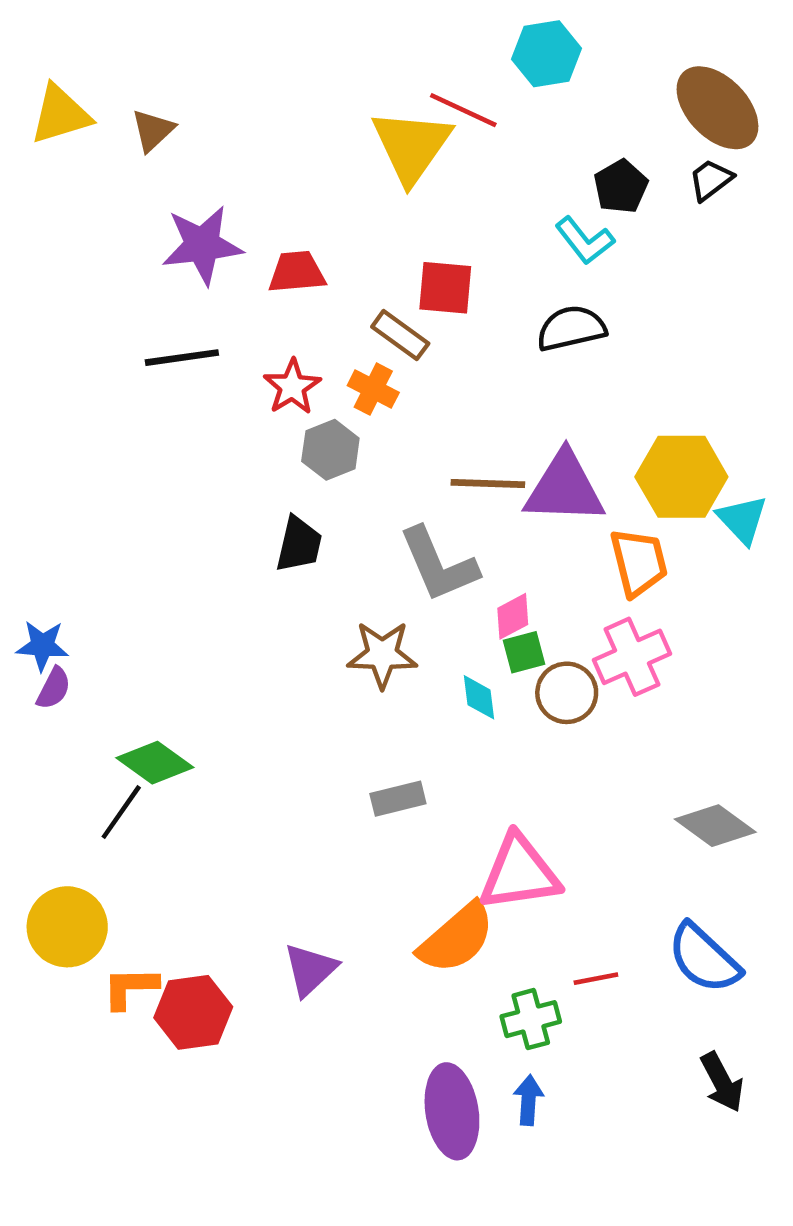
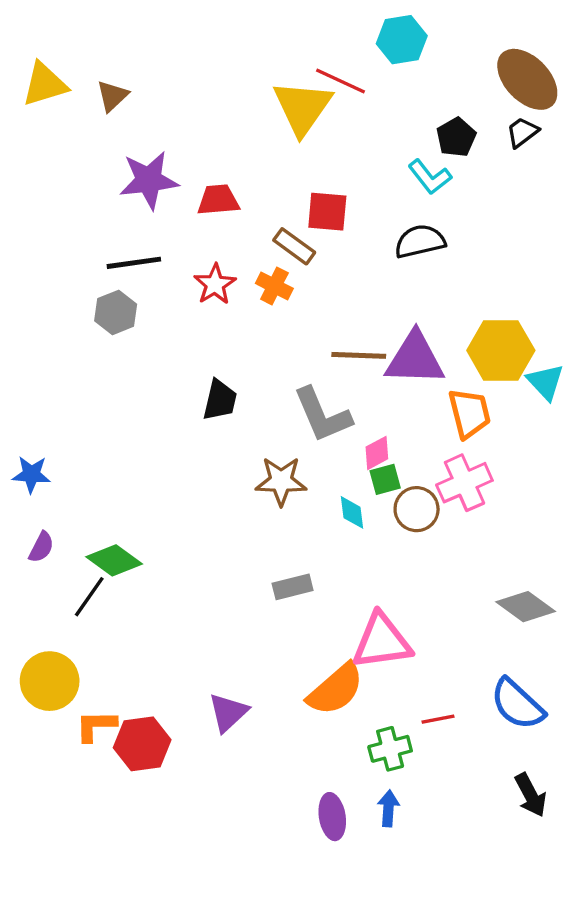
gray hexagon: (330, 450) -> (116, 312), moved
purple semicircle: (54, 688) -> (41, 547), moved
purple ellipse: (452, 1111) -> (332, 817), size x0.7

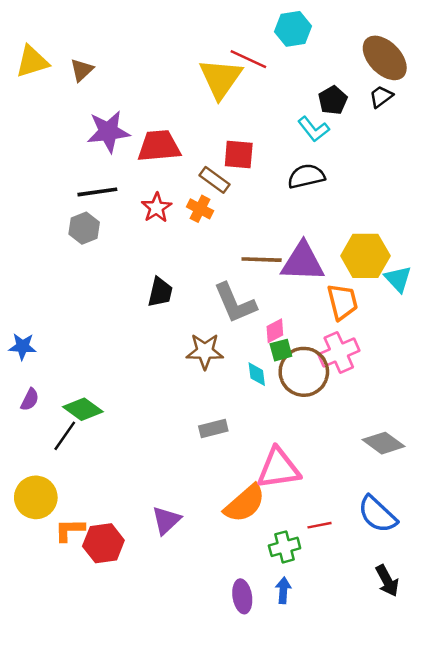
red trapezoid: (218, 200) -> (159, 146), size x1.4
brown circle: (417, 509) -> (304, 372), size x1.5

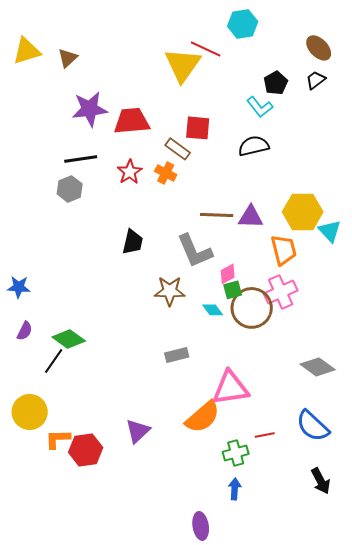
brown ellipse: (385, 58) -> (319, 48), size x0.7
purple triangle: (303, 262) -> (251, 217), size x0.7
cyan diamond: (257, 374) -> (213, 310), turned -30
purple ellipse: (242, 596) -> (201, 526), moved

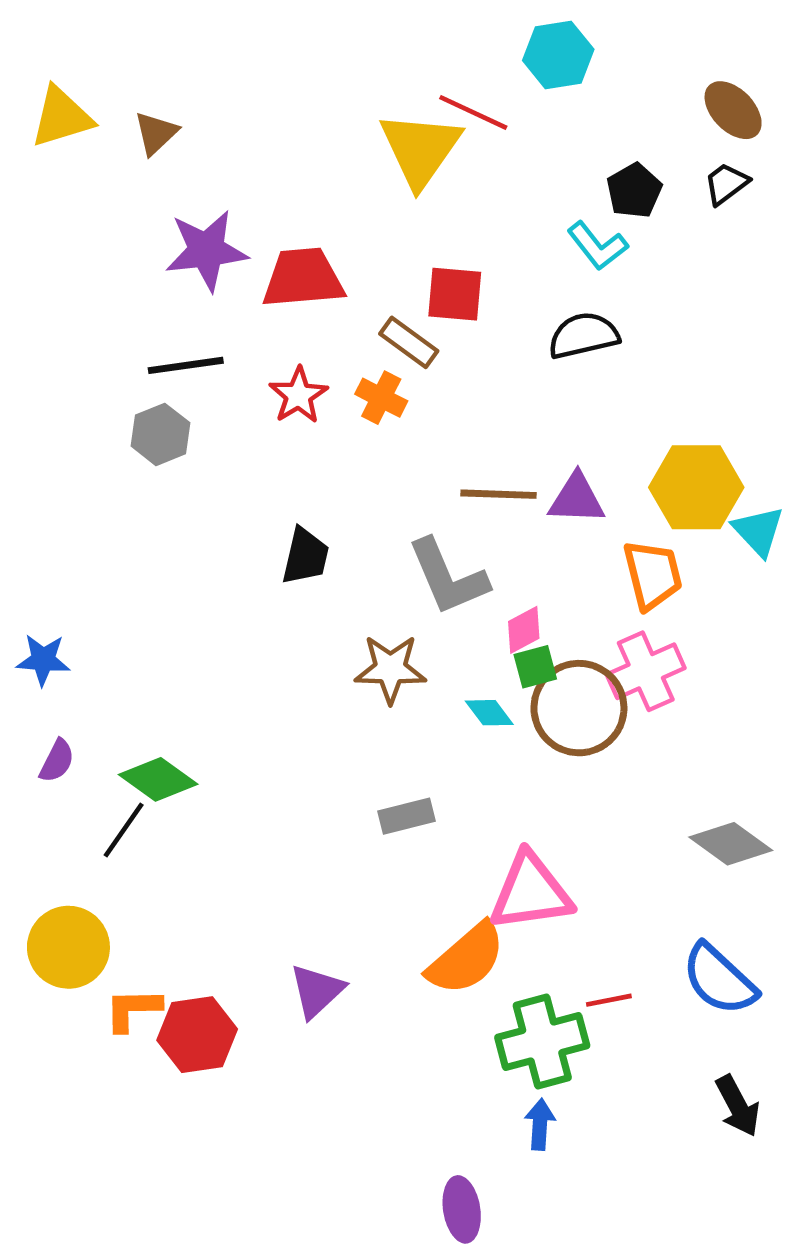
green cross: (236, 453) -> (542, 1042), size x1.5

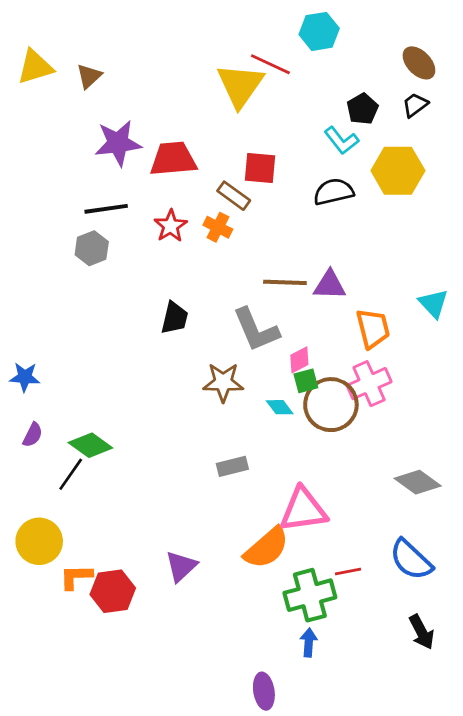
yellow hexagon: (696, 487) -> (398, 171), moved

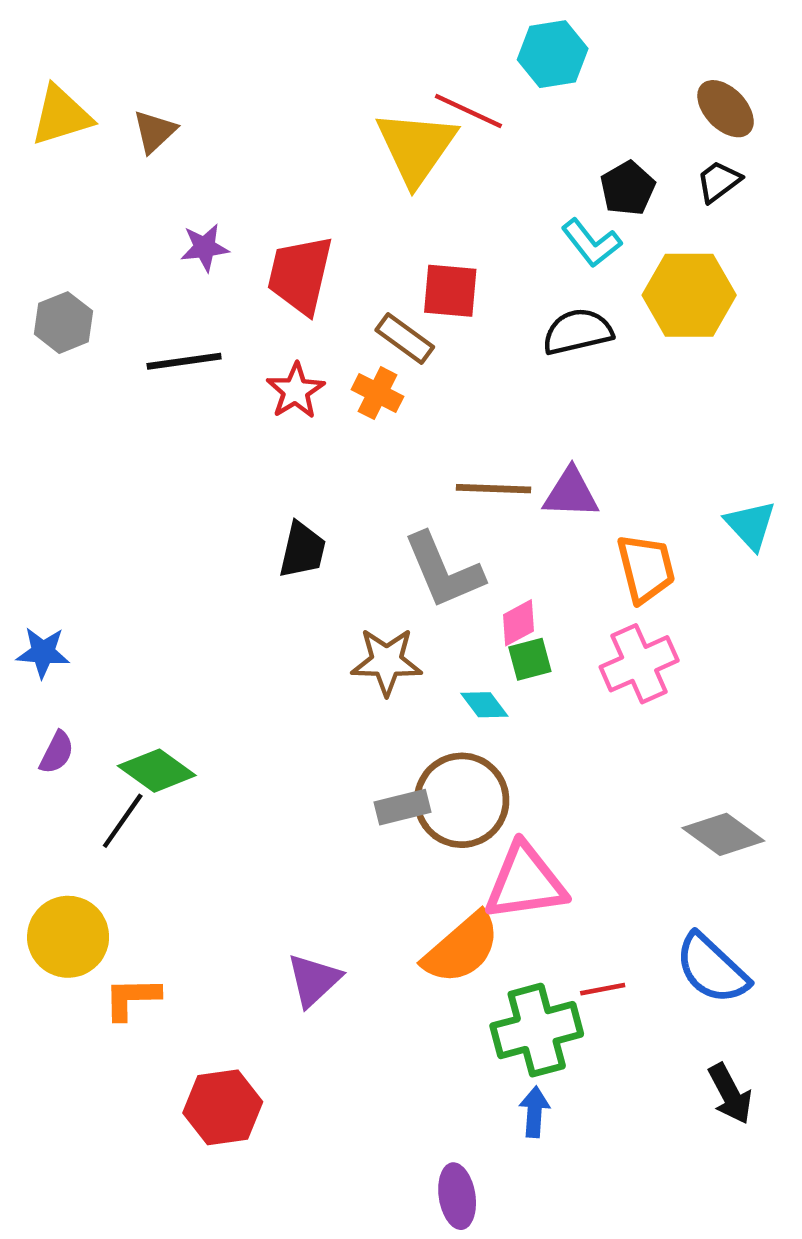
purple star: (118, 143) -> (205, 247), size x0.6
red trapezoid: (173, 159) -> (300, 275), turned -72
gray hexagon: (92, 248) -> (64, 323), moved
brown circle: (331, 405) -> (462, 800), moved
red hexagon: (113, 591) -> (223, 1107), moved

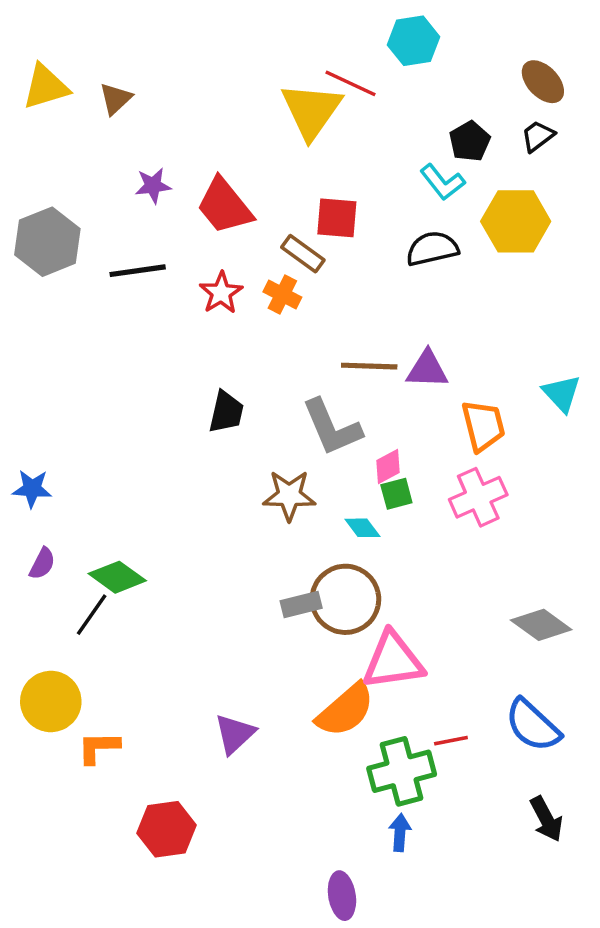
red trapezoid: (300, 275) -> (224, 206), turned -52
gray hexagon: (64, 323) -> (47, 242), size x1.5

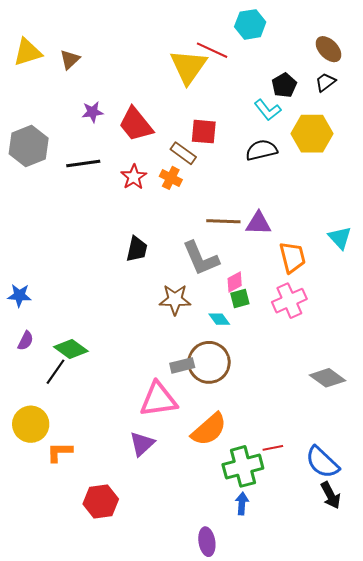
pink triangle: (393, 661) -> (158, 399), moved
blue semicircle: (533, 725) -> (322, 462), moved

